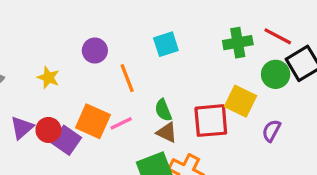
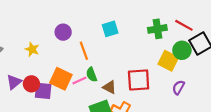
yellow square: (240, 101) -> (168, 61), moved
green semicircle: (163, 110) -> (92, 75), moved
purple square: (66, 140) -> (43, 91), turned -30

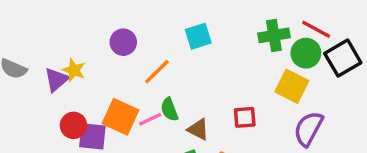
green circle: (182, 50) -> (306, 53), moved
orange line: (84, 51) -> (157, 72), turned 66
red square: (139, 80) -> (245, 117), size x0.6
purple triangle: (14, 82) -> (56, 80), moved
purple semicircle: (178, 87) -> (308, 129), size x1.5

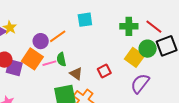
purple circle: (123, 42) -> (41, 41), moved
green circle: (306, 53) -> (148, 49), moved
red square: (245, 117) -> (104, 71), turned -32

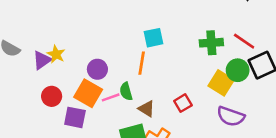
orange line: (58, 36) -> (142, 63), moved, turned -42
purple square: (14, 68) -> (75, 117), moved
purple semicircle: (140, 83) -> (231, 116), turned -105

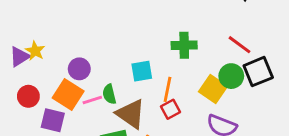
cyan square: (153, 38) -> (142, 71), moved
green cross: (211, 43) -> (184, 45), moved
orange line: (142, 63) -> (167, 89), moved
brown triangle: (146, 109) -> (131, 114), size x1.6

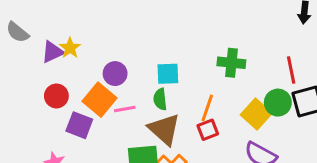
red line: (240, 45) -> (291, 70), turned 35
cyan square: (142, 71) -> (168, 74), moved
green semicircle: (109, 94) -> (160, 99), moved

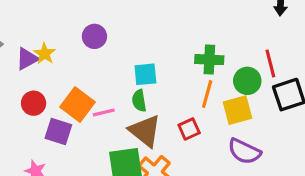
purple circle: (115, 74) -> (94, 36), moved
green circle: (278, 103) -> (247, 81), moved
orange line: (207, 108) -> (207, 94), moved
yellow square: (256, 114) -> (238, 110), turned 36

